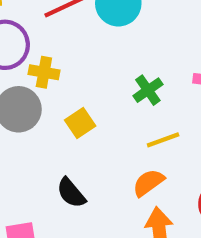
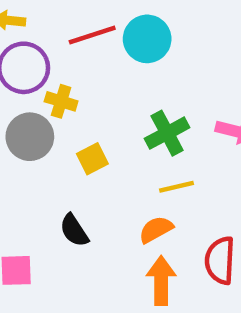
green cross: (148, 90) -> (167, 133), size x1.4

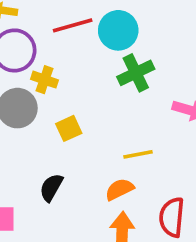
green cross: (167, 133) -> (136, 73), moved
black semicircle: (74, 230) -> (51, 188), turned 60

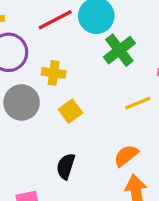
yellow cross: (44, 80) -> (54, 73), moved
yellow line: (138, 154) -> (138, 103), moved

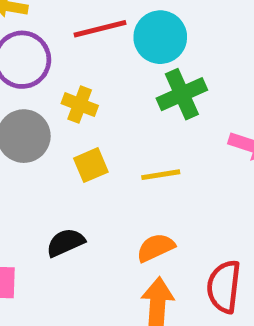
yellow line: (138, 103) -> (161, 175), moved
black semicircle: (66, 166) -> (65, 243), turned 35

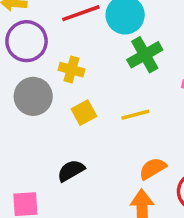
orange semicircle: (156, 248) -> (153, 169), moved

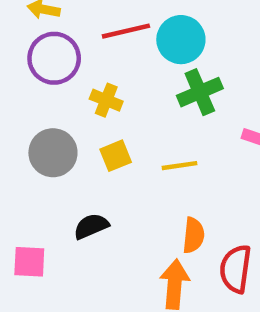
gray circle: (33, 96) -> (53, 153), moved
orange semicircle: (153, 169) -> (193, 235), turned 120

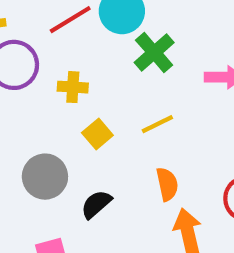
gray circle: (53, 153) -> (45, 177), moved
orange semicircle: (193, 235) -> (167, 184), moved

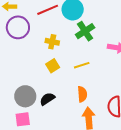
yellow cross: (73, 87) -> (52, 42), moved
gray circle: (45, 177) -> (25, 96), moved

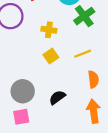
orange semicircle: (82, 94) -> (93, 79), moved
black semicircle: (47, 99) -> (57, 97), moved

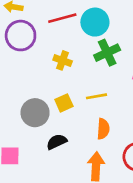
yellow square: (51, 56) -> (64, 103), moved
gray circle: (23, 91) -> (35, 113), moved

